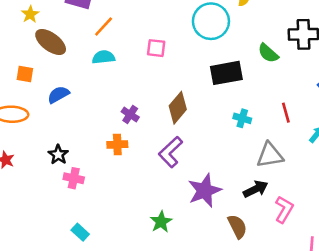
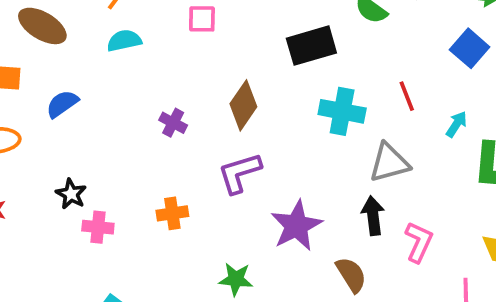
cyan cross: (242, 118) -> (342, 111), size x1.6
orange cross: (117, 145) -> (172, 213), moved
purple L-shape: (171, 152) -> (239, 173), turned 32
black arrow: (256, 189) -> (373, 216), turned -65
green star: (161, 222) -> (236, 279), turned -30

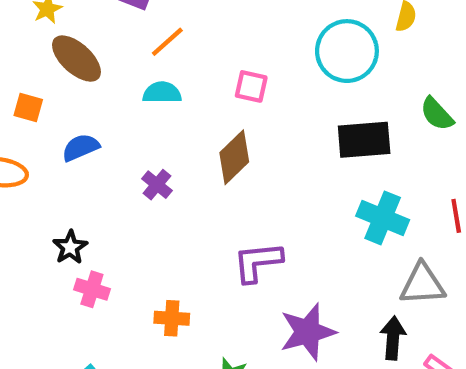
brown diamond: (243, 105) -> (234, 157), moved
purple cross: (173, 123) -> (157, 185), moved
orange cross: (172, 213) -> (172, 318), moved

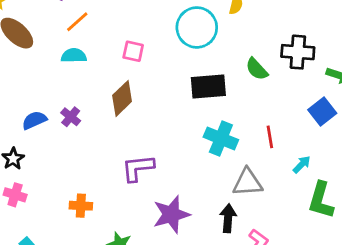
blue semicircle: (81, 147) -> (34, 120), moved
pink cross: (92, 289) -> (15, 195), moved

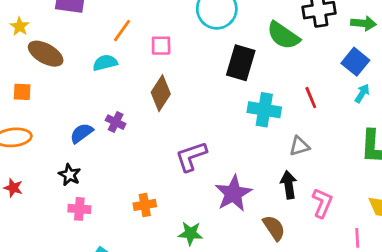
orange line: (77, 22) -> (122, 31), moved
green semicircle: (257, 69) -> (283, 35), size x1.4
black rectangle: (208, 86) -> (241, 63), turned -56
cyan arrow: (302, 164) -> (362, 93), moved
gray triangle: (248, 182) -> (299, 146), size x0.7

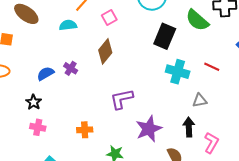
pink square: (161, 46) -> (109, 18), turned -35
red line: (311, 98) -> (212, 67), turned -49

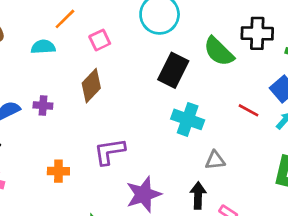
red line: (212, 67) -> (249, 110), moved
purple cross: (71, 68) -> (43, 106), turned -32
orange cross: (85, 130) -> (58, 171), moved

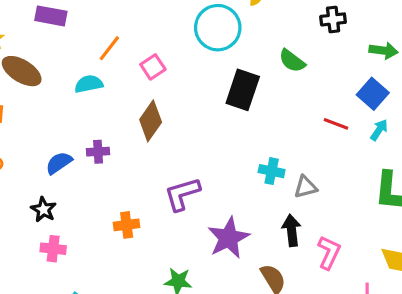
black cross: (257, 33) -> (333, 19), moved, size x0.7
green semicircle: (219, 51) -> (292, 61), size x0.7
cyan cross: (188, 119) -> (272, 171), moved, size x0.7

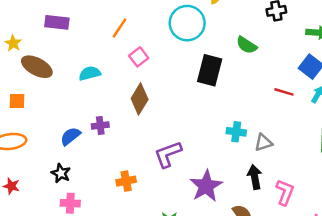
orange line: (109, 48) -> (119, 28), moved

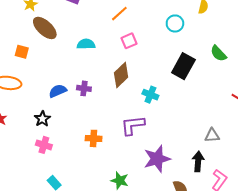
cyan circle: (187, 23) -> (175, 23), size x0.6
cyan cross: (236, 132) -> (150, 95), moved

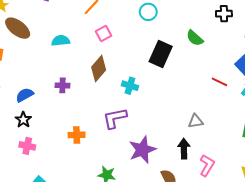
blue semicircle: (58, 91) -> (25, 95), moved

